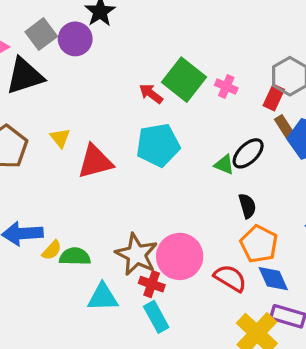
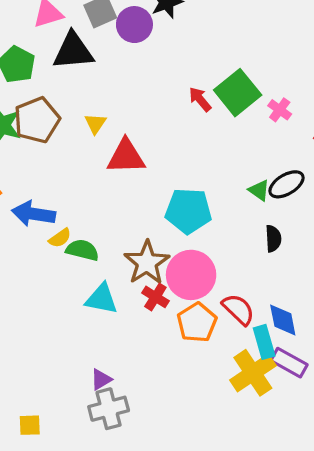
cyan pentagon: (158, 145) -> (188, 211), moved
orange pentagon: (259, 244) -> (197, 322), moved
cyan rectangle: (156, 317) -> (264, 342), moved

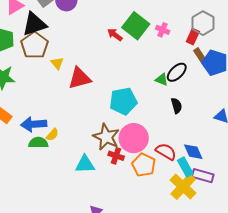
brown pentagon: (37, 120) -> (34, 45), moved
green semicircle: (82, 250) -> (38, 143), moved

